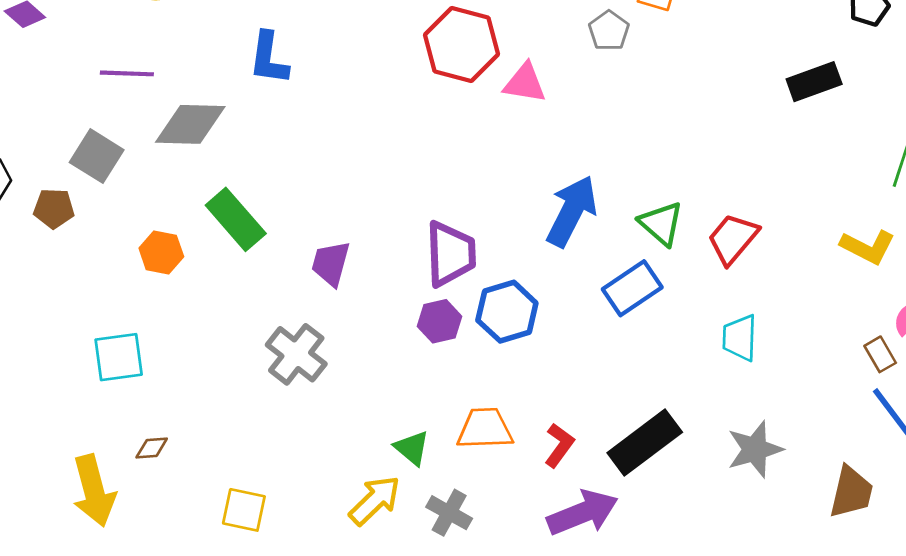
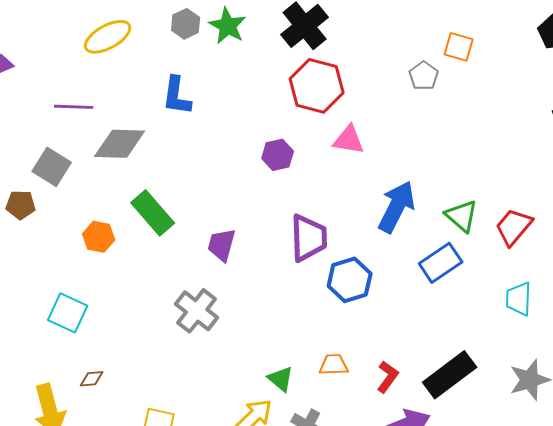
pink triangle: (525, 83) -> (349, 140), moved
purple hexagon: (439, 321) -> (278, 155), moved
cyan square: (119, 357) -> (68, 313), turned 33
orange trapezoid: (485, 429) -> (334, 365), size x0.7

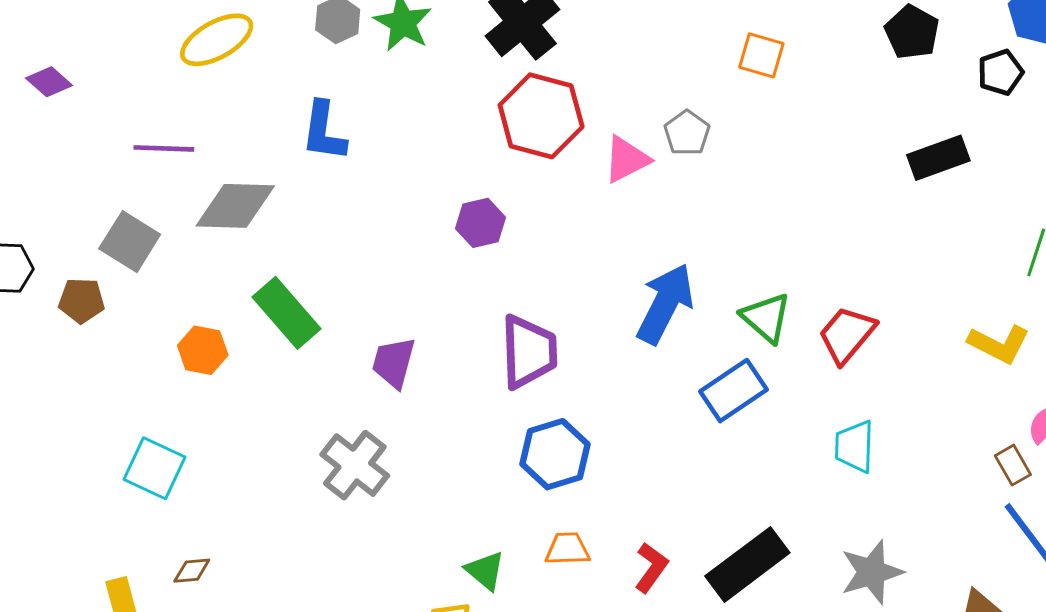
gray pentagon: (424, 76) -> (687, 133), moved
pink triangle: (349, 140) -> (626, 159), moved, turned -36
blue hexagon: (350, 280) -> (555, 454), moved

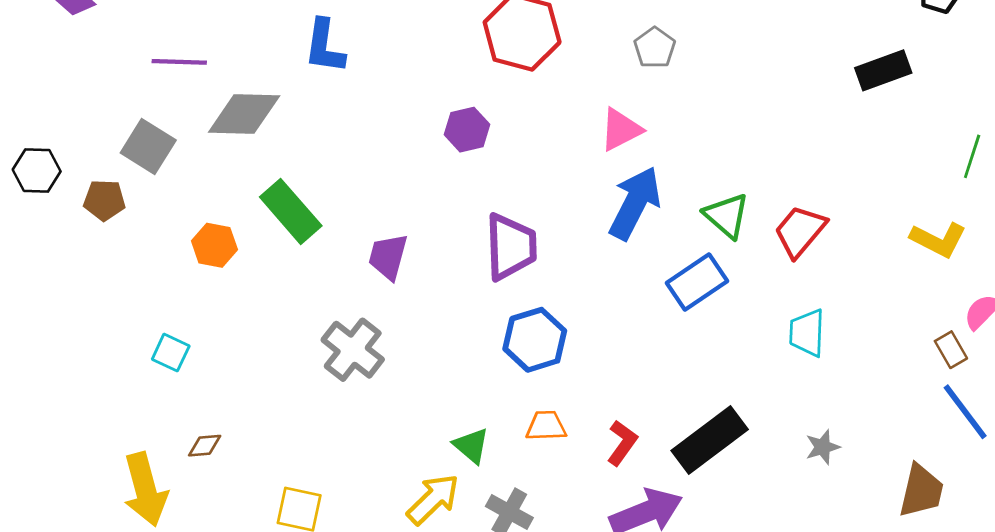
pink triangle: (626, 159) -> (621, 130), moved
cyan square: (155, 468) -> (171, 353), size x0.7
gray star: (872, 572) -> (823, 447), size x0.6

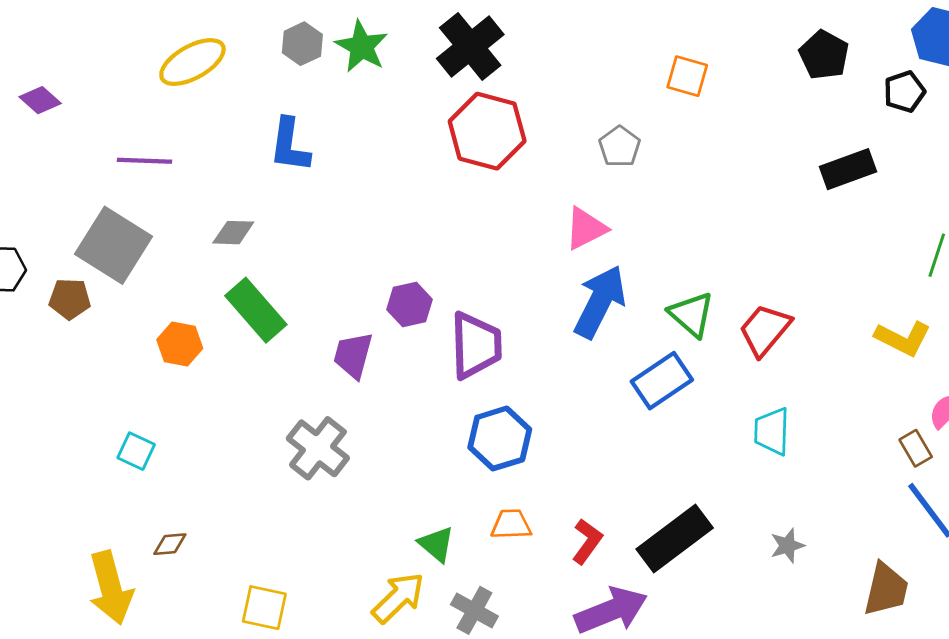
gray diamond: (244, 114) -> (233, 233), moved, size x0.6
purple hexagon: (467, 130) -> (410, 305), moved
gray square: (148, 147) -> (114, 245), size x1.4

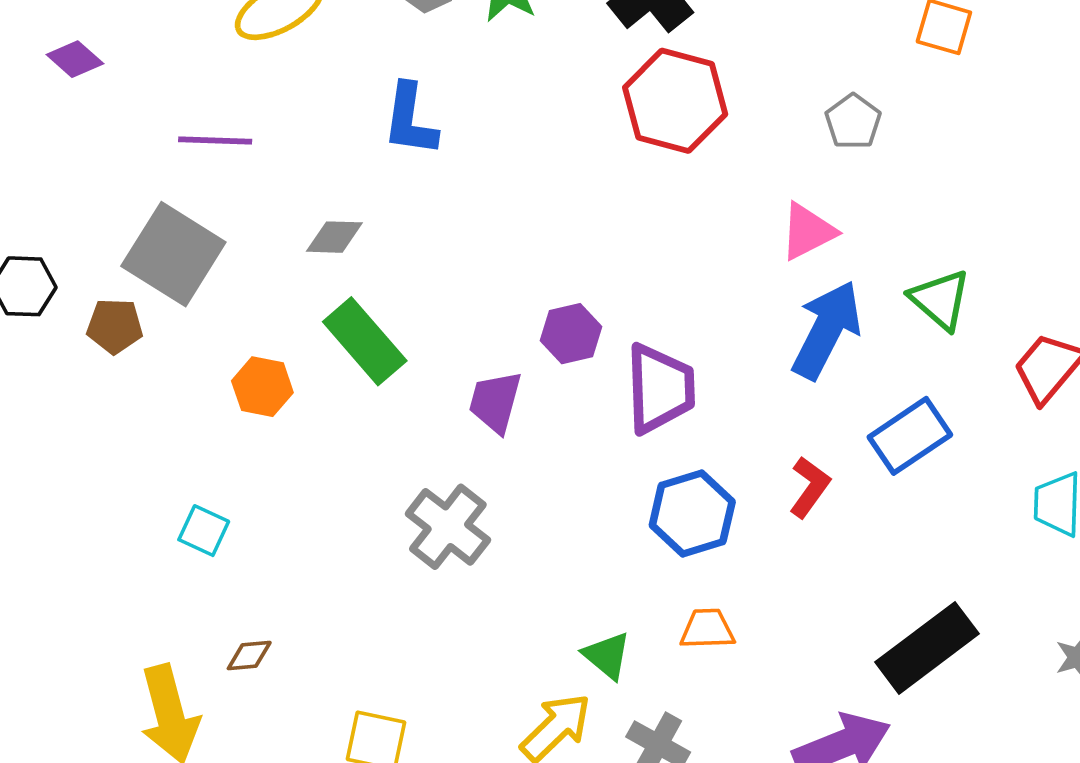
green triangle: (691, 314) -> (940, 300), moved
red L-shape: (587, 541) -> (810, 487), moved

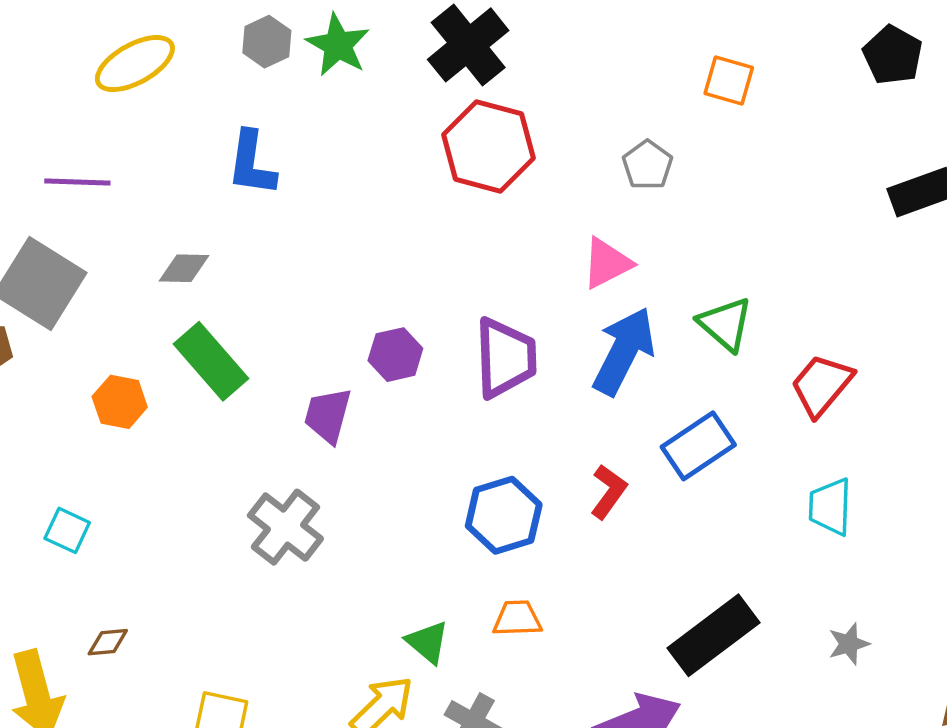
purple trapezoid: (660, 389) -> (505, 358), moved

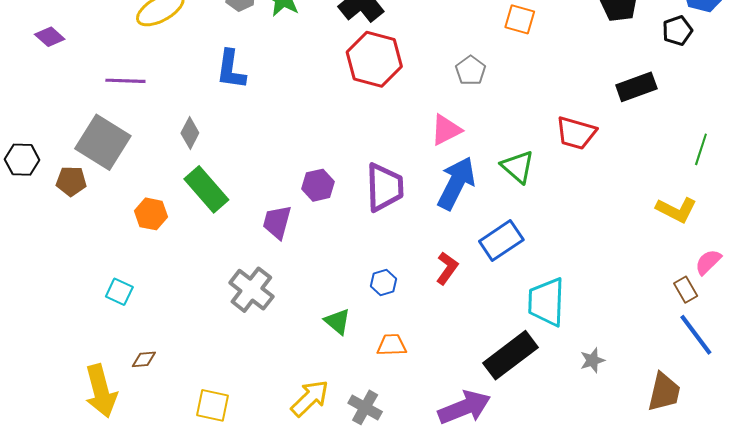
gray diamond: (184, 268) -> (190, 133), turned -64
red trapezoid: (822, 385) -> (576, 133), moved, turned -114
cyan trapezoid: (830, 507) -> (546, 302), moved, size x1.4
blue hexagon: (504, 515) -> (384, 283), size x0.6
green triangle: (428, 642) -> (337, 321), moved

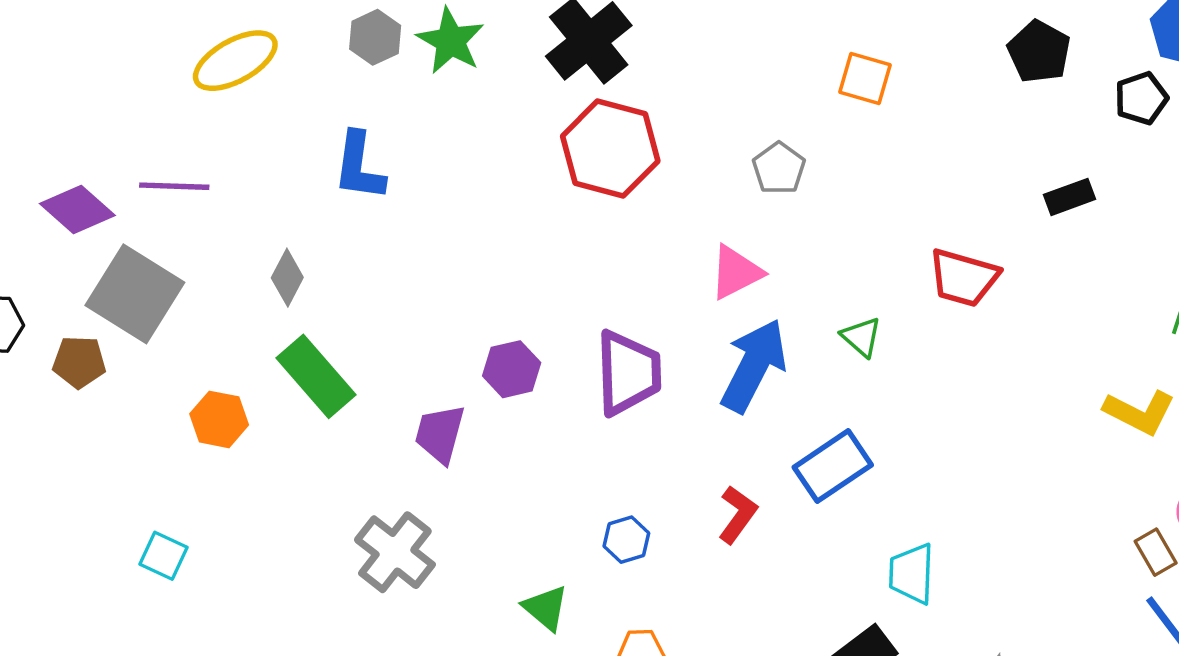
purple diamond: (50, 37) -> (77, 210), moved, size x1.4
black rectangle: (636, 87) -> (1070, 197), size x0.7
green triangle: (518, 167) -> (861, 337), size x0.7
cyan trapezoid: (546, 302) -> (912, 574), size x0.7

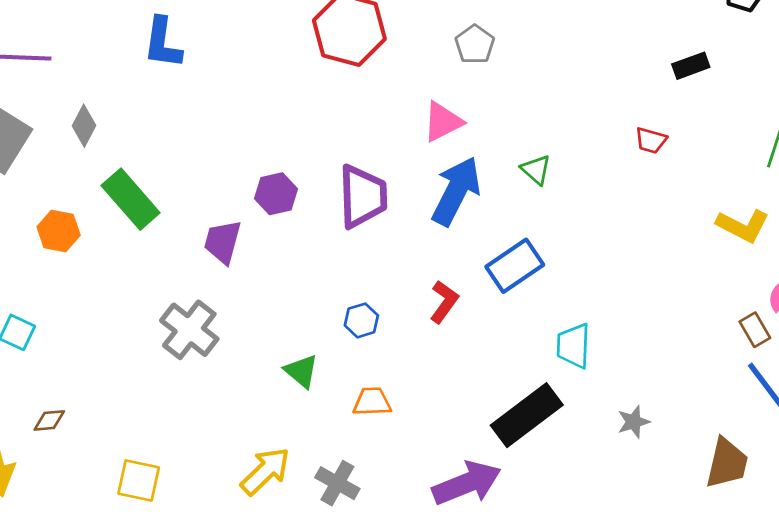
gray diamond: (287, 278) -> (84, 126), moved
red trapezoid: (964, 278) -> (651, 140), moved, size x0.6

